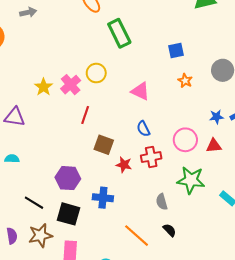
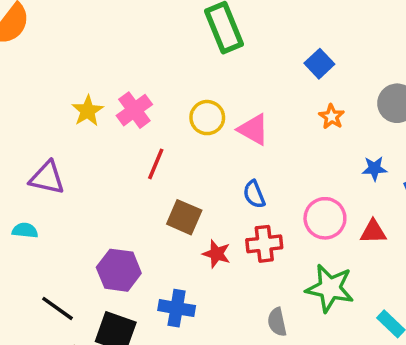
blue square: (176, 50) -> (319, 64), turned -35
yellow circle: (96, 73) -> (207, 118), moved
purple triangle: (15, 117) -> (47, 178), moved
blue star: (216, 117) -> (374, 169), moved

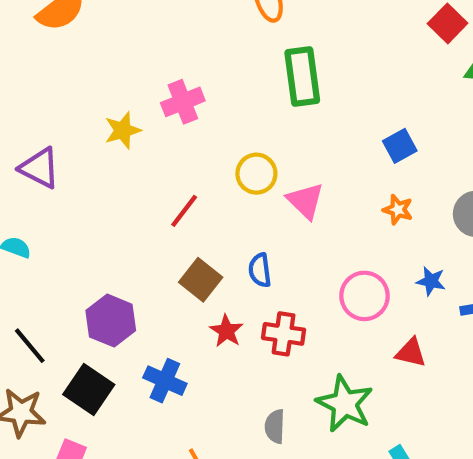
pink cross: (134, 110) -> (183, 102), moved
orange star: (332, 117) -> (398, 210), turned -30
purple triangle: (47, 178) -> (40, 168), moved
blue semicircle: (254, 194) -> (260, 270), moved
pink circle: (325, 218) -> (364, 296), moved

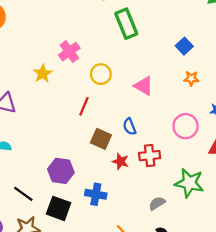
yellow circle: (256, 174) -> (101, 74), moved
gray semicircle: (275, 426) -> (157, 203), turned 70

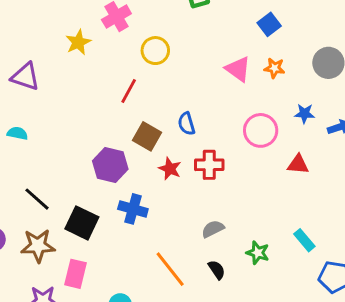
pink triangle: (144, 86) -> (238, 69), moved
purple hexagon: (61, 171) -> (110, 165), moved
green star: (189, 183) -> (258, 253), moved, size x0.6

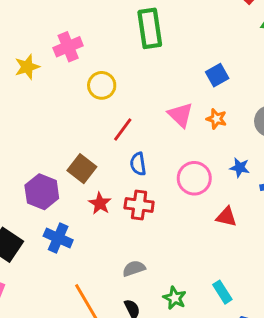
red line: (129, 91) -> (123, 129), moved
blue semicircle: (186, 124) -> (138, 164), moved

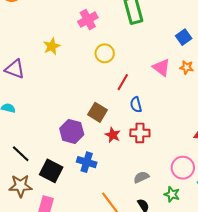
pink cross: (68, 47) -> (88, 20), moved
pink circle: (194, 178) -> (183, 168), moved

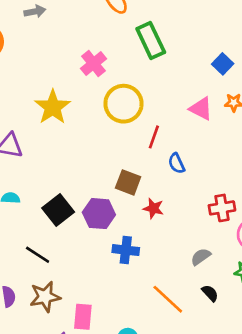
yellow star: (52, 46) -> (53, 107), size x1.5
yellow circle: (105, 53) -> (123, 104), size x1.5
red cross: (140, 133) -> (222, 208), moved
black square: (51, 171) -> (58, 210), moved, turned 35

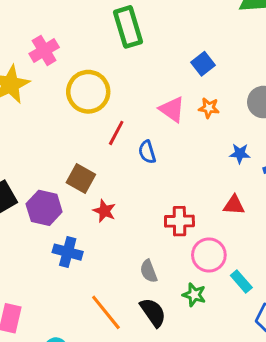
pink cross: (93, 64) -> (44, 51), moved
blue semicircle: (177, 163) -> (147, 152), moved
gray semicircle: (201, 257) -> (149, 271), turned -84
black semicircle: (210, 293) -> (153, 312), size x1.5

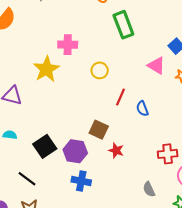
pink cross: (44, 51) -> (68, 45), turned 36
yellow circle: (88, 92) -> (100, 70), size x0.6
pink triangle: (172, 109) -> (156, 65), moved
blue cross: (68, 252) -> (81, 181), moved

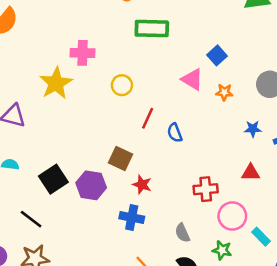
green rectangle: (123, 25) -> (152, 29), turned -68
blue cross: (81, 181) -> (132, 218), moved

